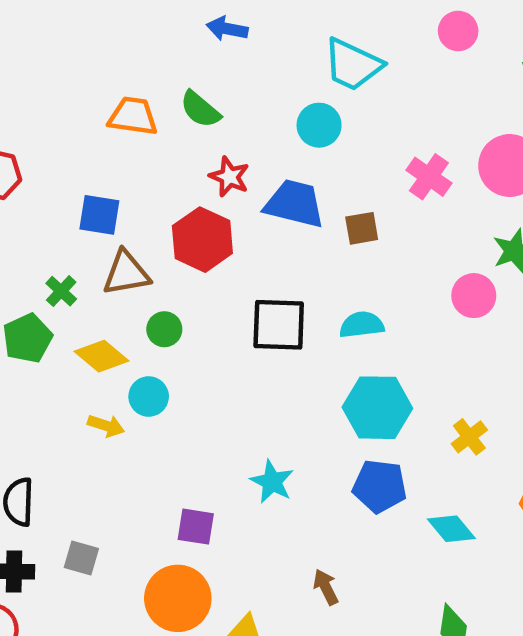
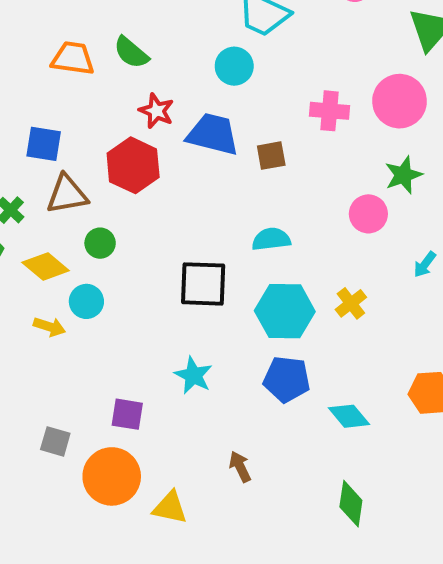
pink cross: (429, 177) -> (330, 111), turned -30
black square: (279, 325) -> (203, 284), moved
yellow cross: (469, 437) -> (351, 303), moved
gray square: (81, 558) -> (55, 441), moved

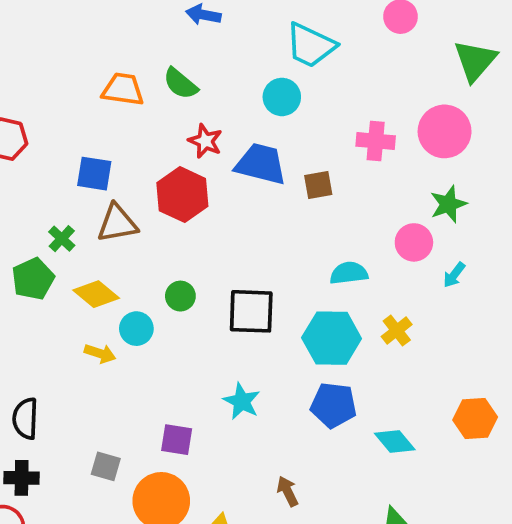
cyan semicircle: (271, 239) -> (349, 273), moved
green circle: (100, 243) -> (180, 296), moved
cyan arrow: (425, 264) -> (454, 275), moved

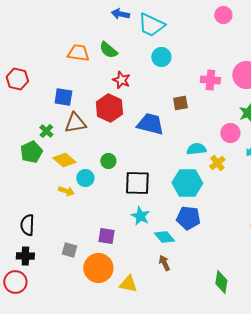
cyan trapezoid: (311, 45) -> (151, 25), moved
blue trapezoid: (261, 164) -> (150, 124), moved
black square: (251, 311) -> (137, 183), moved
yellow cross: (397, 330) -> (217, 163), moved
cyan diamond: (395, 441) -> (164, 237), moved

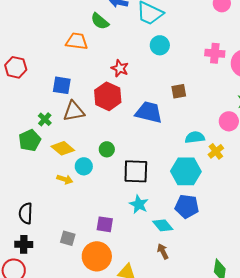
green semicircle: (108, 50) -> (100, 21), moved
pink cross: (210, 80) -> (215, 53), moved

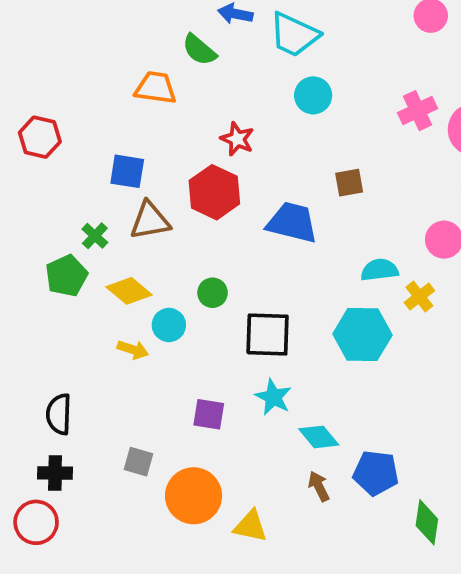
pink cross: (215, 53) -> (417, 111), turned -30
blue pentagon: (187, 206) -> (376, 473), moved
purple square: (105, 224) -> (209, 414), moved

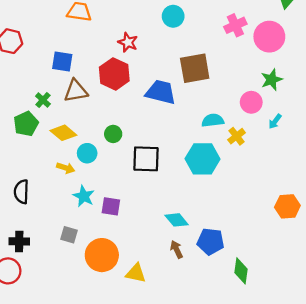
brown square: (349, 183) -> (195, 68), size x1.8
cyan star: (273, 397) -> (84, 196), moved
black semicircle: (59, 414) -> (21, 192), moved

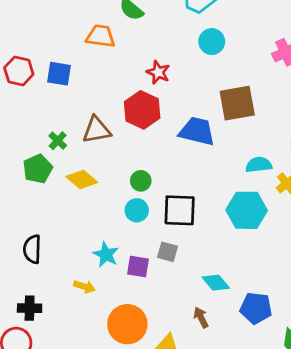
blue square: (62, 62) -> (59, 74), moved
cyan circle: (87, 153) -> (137, 210), moved
yellow arrow: (66, 168) -> (84, 287), moved
gray square: (69, 235) -> (168, 252), moved
brown arrow: (177, 249) -> (201, 317), moved

